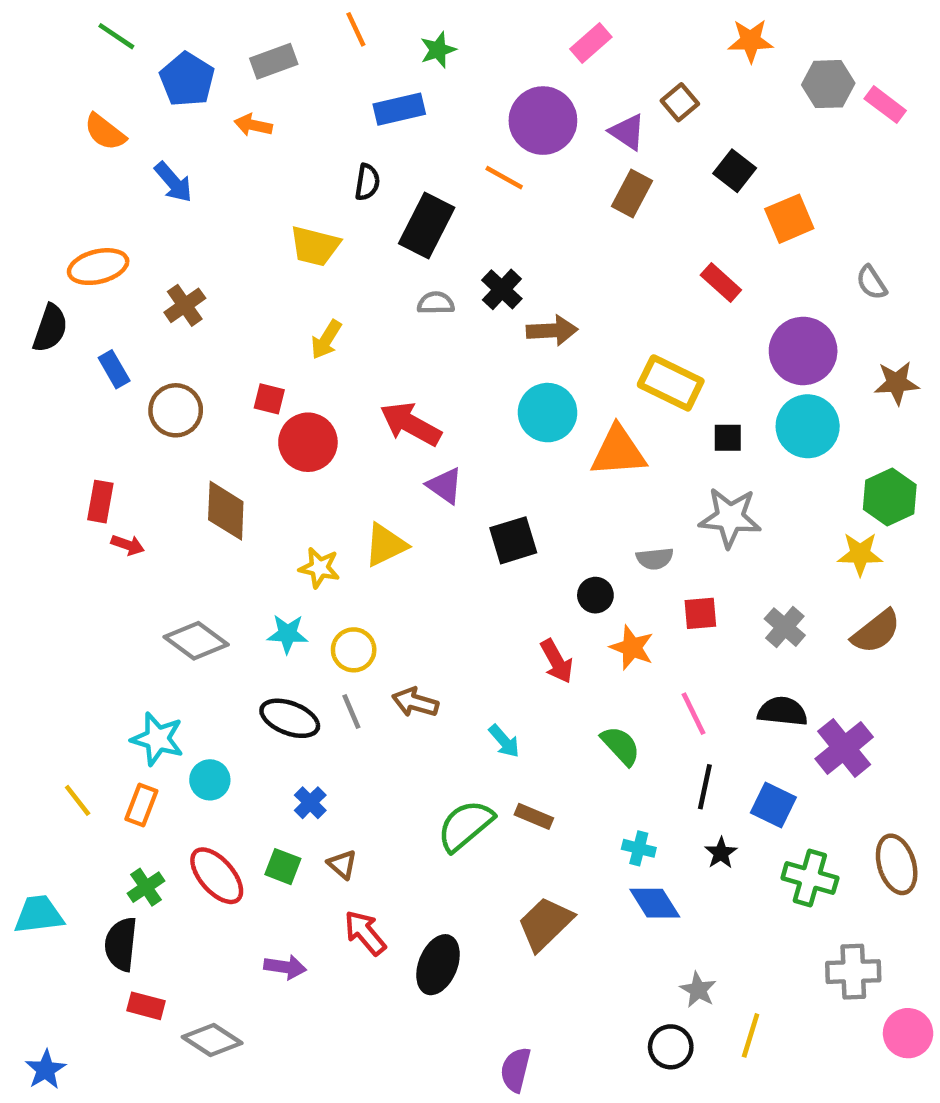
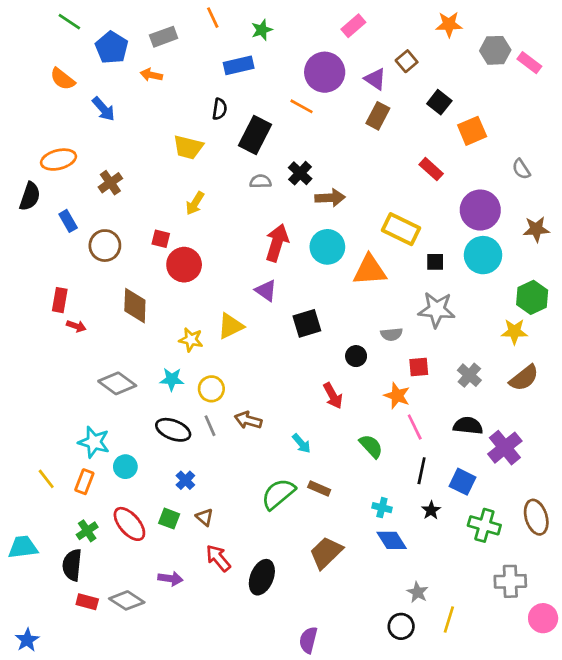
red arrow: (411, 424) -> (277, 243), moved, turned 78
orange star: (632, 648) -> (397, 396), moved
gray diamond: (212, 1040) -> (127, 600), moved

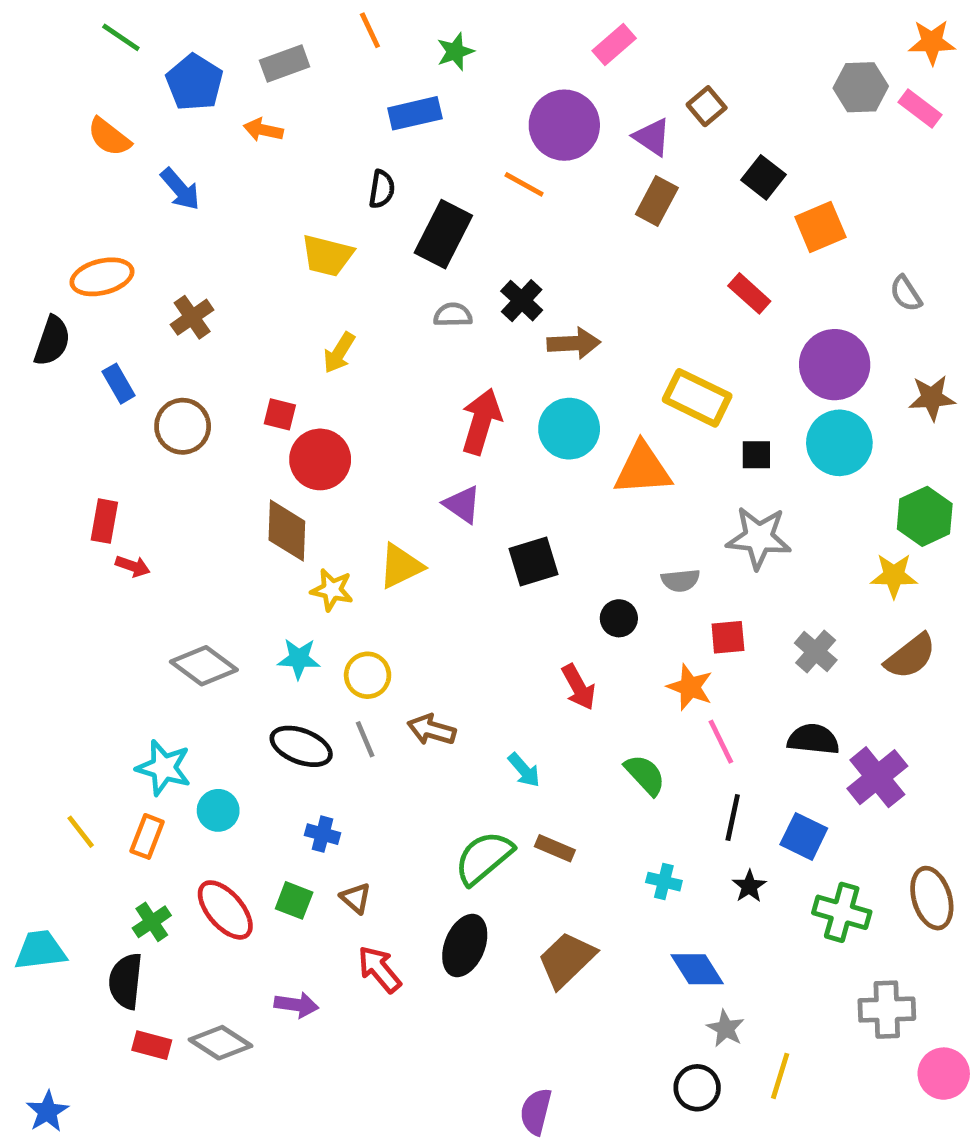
orange star: (449, 24) -> (932, 42), moved
brown diamond: (135, 306) -> (287, 531), moved
blue cross: (185, 480) -> (322, 834), turned -30
blue diamond: (392, 540) -> (697, 969), moved
black ellipse: (262, 577) -> (465, 946), moved

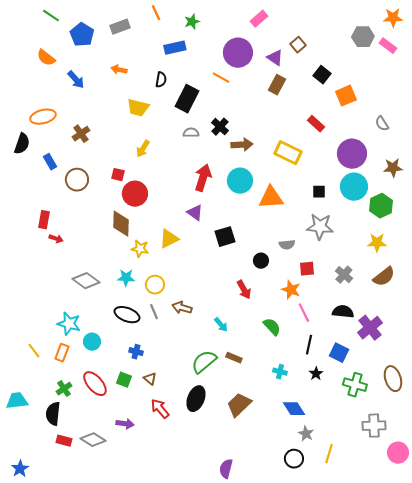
orange arrow: (263, 130) -> (119, 70), moved
yellow rectangle: (697, 398) -> (288, 153), moved
green hexagon: (925, 516) -> (381, 206), moved

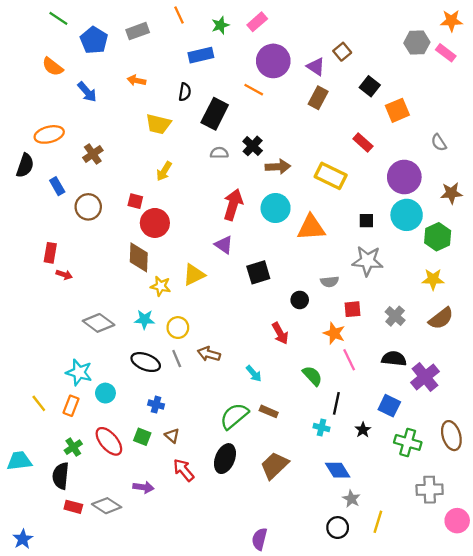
pink rectangle: (259, 19) -> (257, 22), moved
black line: (309, 345) -> (336, 403), moved

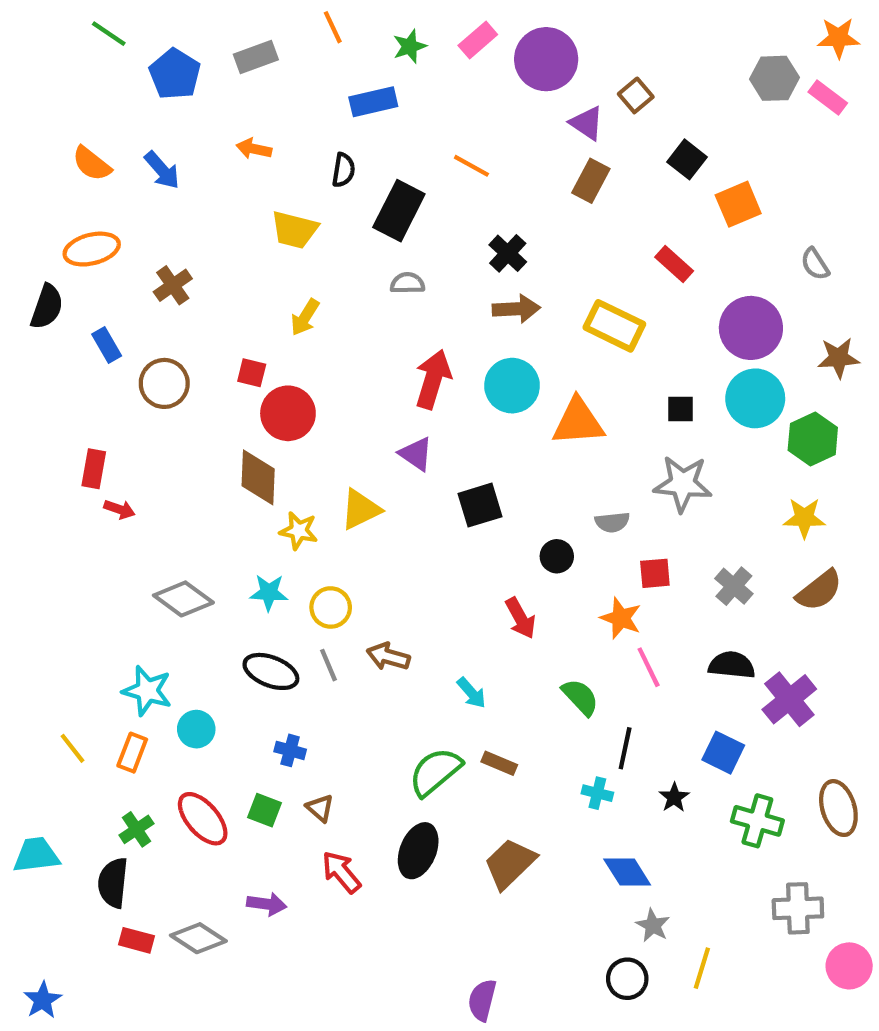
purple circle: (273, 61) -> (546, 59), moved
orange semicircle: (53, 67) -> (92, 164), moved
black cross: (253, 146) -> (508, 253), moved

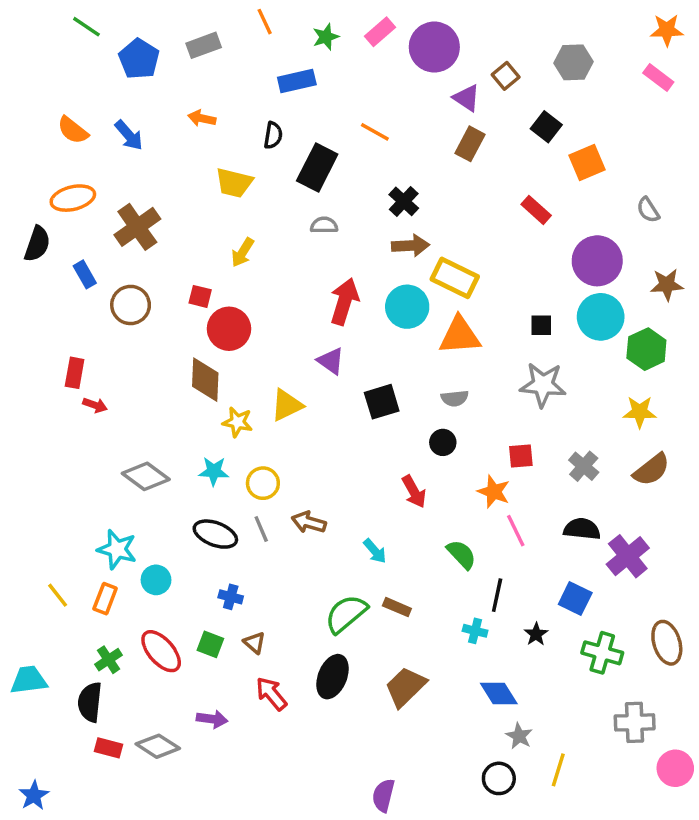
gray hexagon: (774, 78) -> (573, 62), moved
brown cross: (173, 285) -> (137, 227), size x1.5
yellow rectangle: (614, 326) -> (455, 278), moved
gray semicircle: (612, 522) -> (455, 398), moved

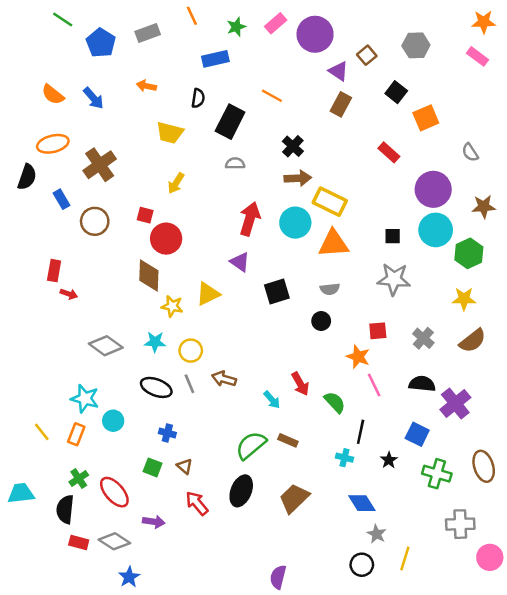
red arrow: (414, 492) -> (300, 384), moved
red ellipse: (161, 651) -> (114, 492), moved
blue star: (34, 795) -> (129, 577), moved

